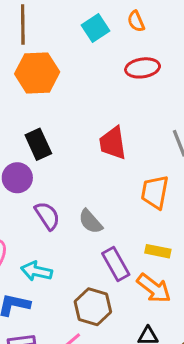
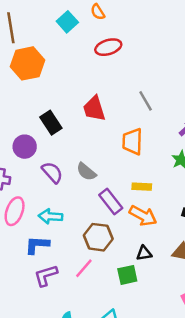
black rectangle: (38, 144) -> (51, 123), moved

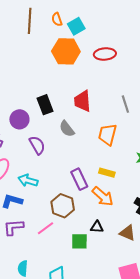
orange semicircle: (98, 12) -> (57, 19), moved
orange hexagon: (28, 63) -> (66, 51), moved
gray semicircle: (86, 172) -> (67, 129), moved

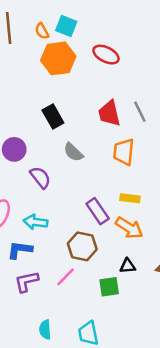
orange semicircle: (57, 19) -> (42, 31), moved
cyan square: (76, 26) -> (66, 26), turned -30
red ellipse: (105, 54) -> (106, 55), turned 40
red trapezoid: (82, 101) -> (109, 113), moved
black rectangle: (45, 105) -> (53, 117), moved

